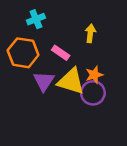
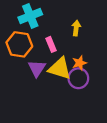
cyan cross: (36, 19) -> (30, 16), size x1.5
pink rectangle: (61, 53) -> (51, 44), turned 32

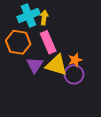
yellow arrow: (76, 28) -> (44, 18), moved
pink rectangle: (51, 44) -> (48, 42), size x1.5

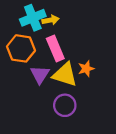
yellow arrow: (44, 18) -> (51, 20), turned 72
purple circle: (74, 74) -> (65, 105), moved

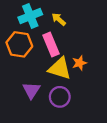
yellow arrow: (51, 20) -> (59, 19), moved, turned -128
purple triangle: (40, 75) -> (31, 90), moved

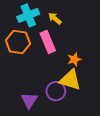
yellow triangle: (60, 68) -> (70, 80), moved
purple triangle: (31, 90) -> (29, 100), moved

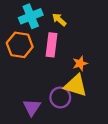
pink rectangle: (48, 42) -> (52, 45), turned 30

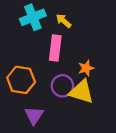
orange hexagon: (20, 45) -> (21, 80), moved
purple circle: (60, 97) -> (62, 86), moved

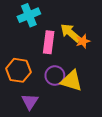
yellow arrow: (64, 21) -> (70, 33), moved, size x1.5
orange star: (86, 68) -> (83, 41), moved

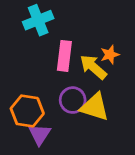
yellow arrow: (70, 33) -> (93, 67), moved
orange hexagon: (18, 70) -> (27, 111), moved

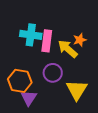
cyan cross: (38, 20) -> (31, 35), moved, turned 30
yellow triangle: (95, 107) -> (77, 90), moved, turned 45

